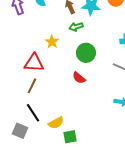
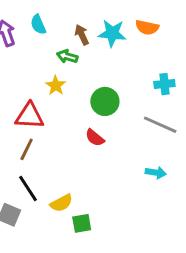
green arrow: (76, 27) -> (67, 56), moved, turned 32

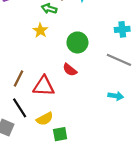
red triangle: (29, 116) -> (44, 86), moved

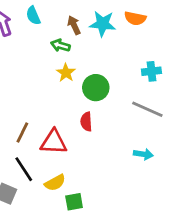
yellow star: (40, 30) -> (66, 73), moved
red semicircle: (70, 70) -> (86, 122), turned 48

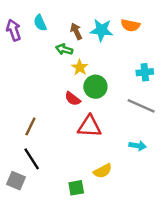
yellow star: (66, 73) -> (80, 67), moved
red semicircle: (86, 122) -> (73, 99), moved, turned -49
red triangle: (54, 142) -> (89, 126), moved
yellow semicircle: (55, 183) -> (103, 171), moved

